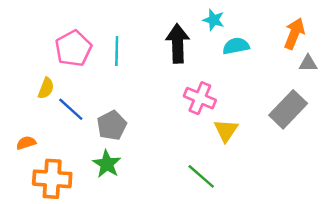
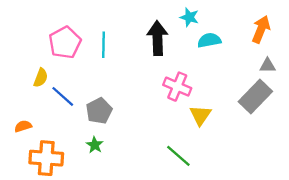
gray triangle: (308, 63) -> (268, 66), moved
green star: (107, 164) -> (95, 145), size x0.7

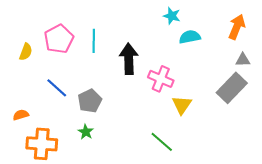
black arrow: (157, 38) -> (129, 59), moved
yellow semicircle: (41, 78) -> (26, 52), moved

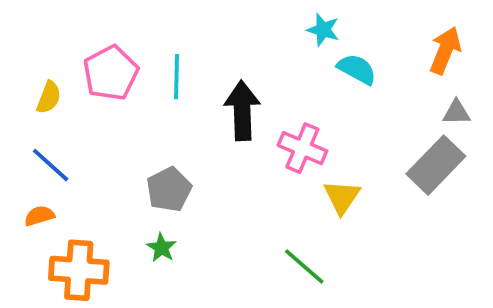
cyan semicircle: (190, 37) -> (357, 69), turned 40
blue line: (57, 88) -> (51, 165), moved

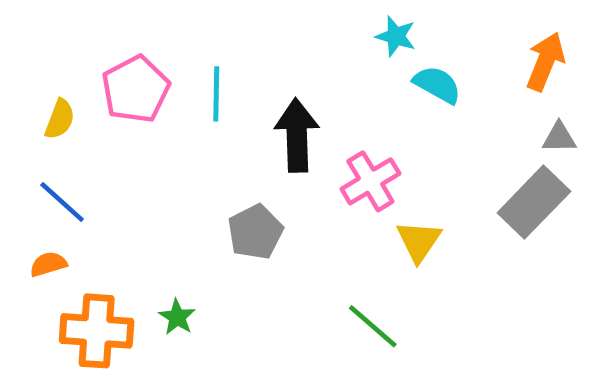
pink cross: (302, 148) -> (370, 181), turned 36
gray pentagon: (169, 189) -> (255, 232), moved
green star: (161, 248) -> (177, 317), moved

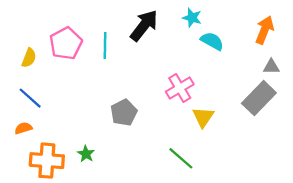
black arrow: (297, 135) -> (144, 25), moved, turned 40

